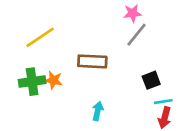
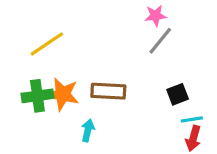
brown rectangle: (92, 61) -> (108, 91), moved
orange star: (54, 80) -> (63, 94), size x1.5
cyan arrow: (98, 111) -> (88, 130), moved

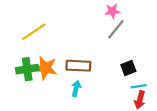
cyan arrow: (88, 130) -> (76, 88), moved

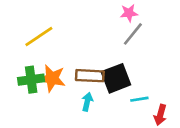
black square: (128, 68) -> (116, 78), moved, size x1.6
cyan line: (139, 86) -> (139, 99), moved

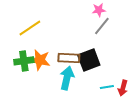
cyan line: (139, 99) -> (107, 87), moved
cyan arrow: (87, 102) -> (67, 78), size x1.6

